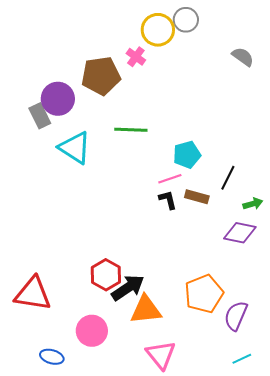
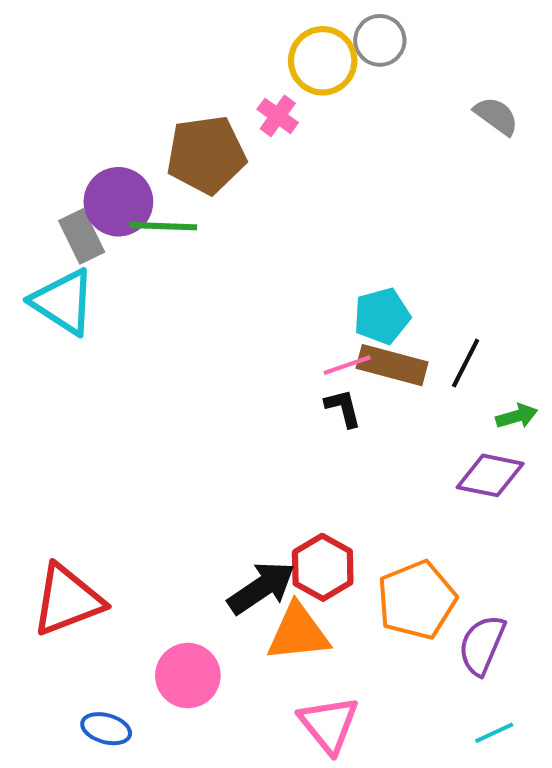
green line: (131, 130) -> (163, 226), moved
cyan triangle: (75, 148) -> (63, 302), moved
brown rectangle: (197, 197) -> (392, 365), moved, size x1.4
red hexagon: (106, 275) -> (323, 567), moved
red triangle: (33, 294) -> (67, 600), turned -30

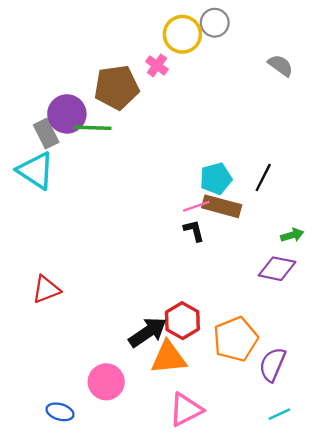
black line: (466, 363) -> (263, 177), moved
red triangle: (67, 600) -> (46, 289), moved, size x0.7
pink triangle: (329, 725) -> (186, 410), turned 42

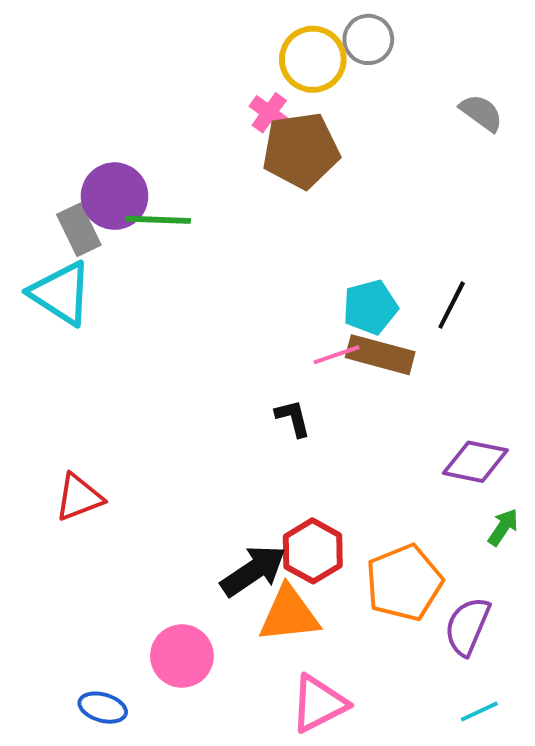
brown pentagon: (117, 87) -> (301, 150), moved
black L-shape: (194, 231) -> (293, 418), moved
green arrow: (292, 235) -> (503, 527), moved, turned -40

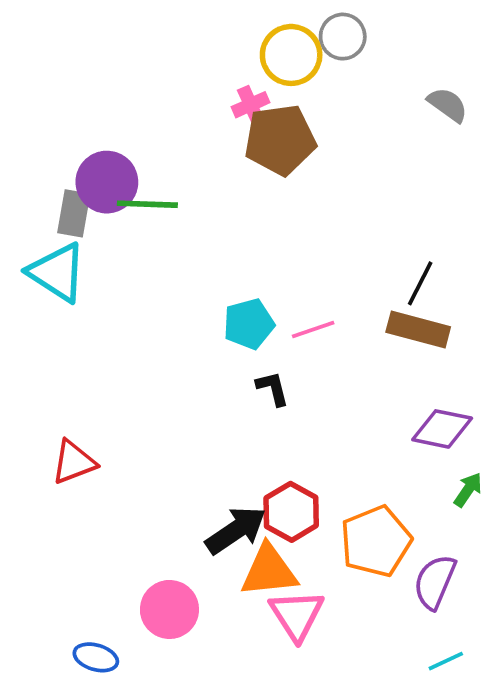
pink cross: (269, 113) -> (251, 105), turned 30
gray rectangle: (79, 230) -> (74, 213), turned 36
cyan pentagon: (370, 307) -> (249, 324), moved
brown rectangle: (380, 355) -> (418, 329), moved
pink triangle: (319, 704) -> (297, 615), moved, turned -36

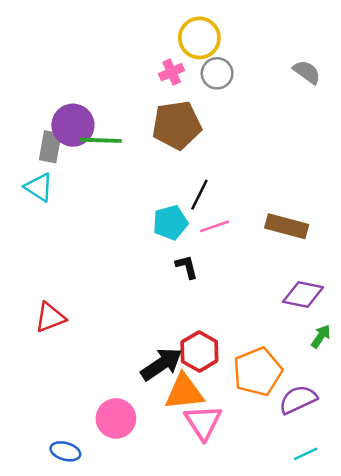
gray circle: (343, 37) -> (217, 73), moved
brown pentagon: (280, 140) -> (177, 125), moved
cyan triangle: (57, 272) -> (39, 187), size x0.7
black line: (420, 283) -> (199, 195), moved
purple semicircle: (435, 582) -> (298, 400), turned 42

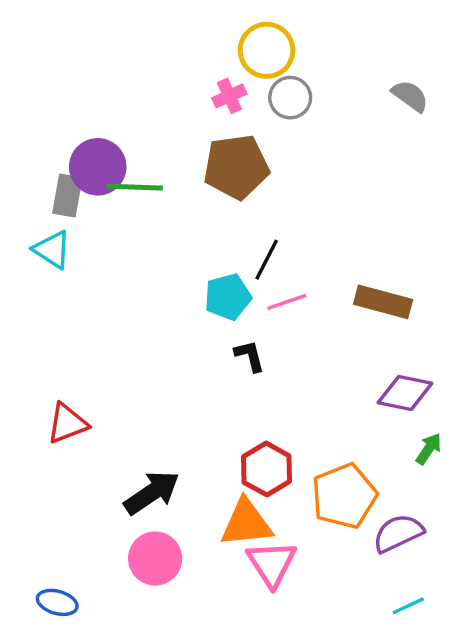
black arrow: (161, 364) -> (152, 493), moved
blue ellipse: (65, 451) -> (57, 602), moved

